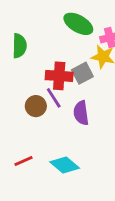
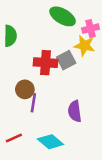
purple line: (54, 98) -> (33, 103), moved, turned 42
purple semicircle: (81, 113) -> (75, 111), moved

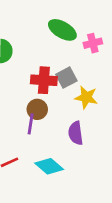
yellow star: (84, 46) -> (86, 97), moved
brown circle: (25, 89) -> (37, 109), moved

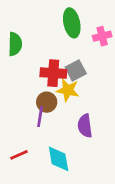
green ellipse: (62, 30) -> (72, 23), turned 48
yellow star: (86, 97) -> (68, 90), moved
cyan diamond: (49, 166) -> (59, 159), turned 40

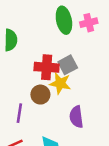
pink cross: (102, 36) -> (89, 23), moved
purple line: (40, 117) -> (19, 113), moved

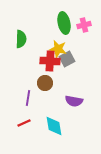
yellow star: (60, 83) -> (58, 49), moved
purple semicircle: (76, 117) -> (74, 101), turned -72

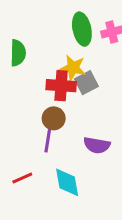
purple line: (28, 98) -> (48, 141), moved

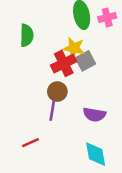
red cross: (61, 86) -> (64, 63), turned -30
cyan diamond: (67, 182) -> (96, 154), moved

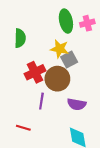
red cross: (64, 63) -> (35, 72), moved
brown circle: (57, 92) -> (57, 79), moved, size x1.5
red line: (31, 143) -> (23, 128), turned 40

